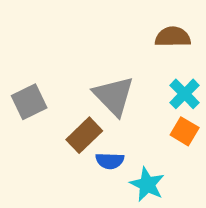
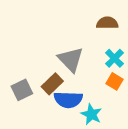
gray square: (29, 102) -> (22, 90), moved
blue semicircle: (110, 161) -> (68, 100), size x1.6

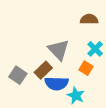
orange square: (114, 81) -> (86, 68), moved
gray square: (22, 90) -> (18, 75), turned -30

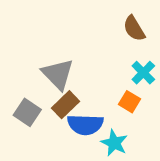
brown semicircle: (89, 19) -> (134, 28), turned -120
gray triangle: (59, 50) -> (58, 74), moved

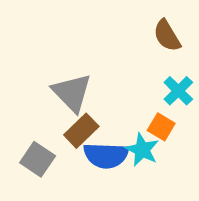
gray square: (27, 112) -> (38, 159), moved
cyan star: (114, 143) -> (142, 150), moved

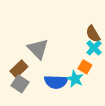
brown semicircle: (167, 36) -> (93, 34), moved
brown rectangle: (81, 131) -> (19, 69), moved

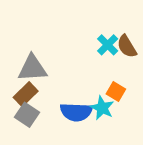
cyan cross: (94, 48) -> (108, 45), moved
gray triangle: (38, 49) -> (32, 68), moved, turned -50

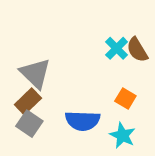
gray triangle: (32, 68) -> (35, 73), turned 48
cyan star: (102, 108) -> (122, 135), moved

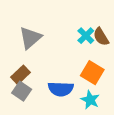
gray triangle: (35, 73) -> (30, 38), moved, turned 35
orange square: (125, 98) -> (92, 73), size x1.5

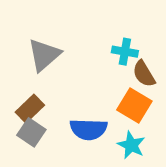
cyan cross: (86, 36) -> (125, 52), turned -35
brown semicircle: (101, 37) -> (144, 74), moved

